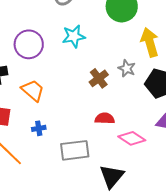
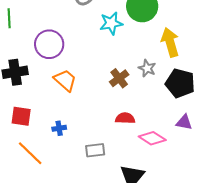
cyan star: (74, 36) -> (111, 23), moved
orange trapezoid: (33, 90) -> (65, 80), moved
gray rectangle: (75, 150) -> (95, 150), size x0.7

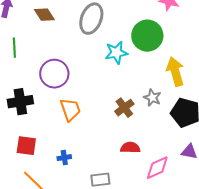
orange trapezoid: (65, 80) -> (70, 110), turned 30
pink diamond: (152, 138) -> (157, 168), turned -56

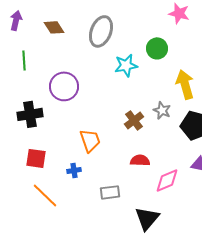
green circle: (147, 36) -> (157, 48), size x0.7
orange trapezoid: (70, 110) -> (90, 140), moved

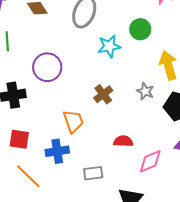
brown cross: (134, 120) -> (103, 94), moved
blue cross: (74, 170) -> (57, 151), size x1.6

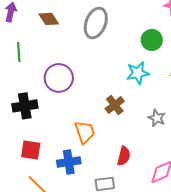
cyan star: (109, 46) -> (138, 73), moved
gray star: (145, 91) -> (157, 118), moved
red semicircle: (123, 141) -> (124, 156), moved, turned 102

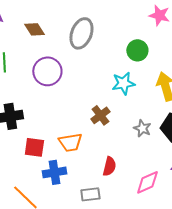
purple circle: (59, 78) -> (47, 71), moved
orange trapezoid: (85, 132) -> (70, 142), turned 100
red square: (31, 150) -> (34, 147), moved

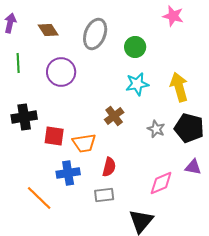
green circle: (137, 50) -> (135, 47), moved
red square: (34, 147) -> (54, 136), moved
red semicircle: (109, 166) -> (109, 167), moved

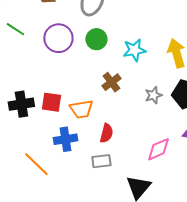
green circle: (135, 47) -> (96, 39), moved
green line: (18, 63) -> (15, 29), turned -54
black cross: (24, 117) -> (21, 104), moved
gray star: (156, 129) -> (153, 95), turned 30

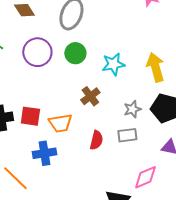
red semicircle: (106, 133) -> (96, 140), moved
pink diamond: (158, 149) -> (145, 177), moved
gray rectangle: (101, 161) -> (127, 135), moved

